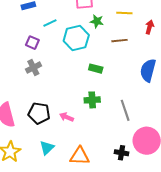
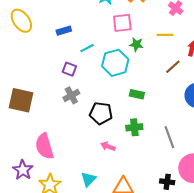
brown line: (120, 41) -> (173, 67), moved, turned -35
black pentagon: (39, 113) -> (101, 113), moved

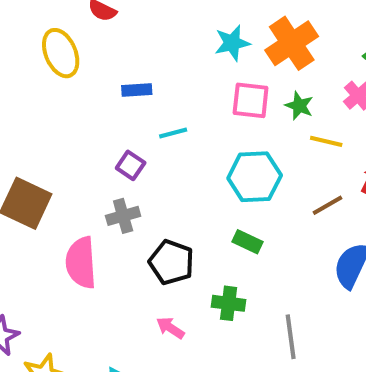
green star: (136, 44) -> (299, 106), moved
cyan hexagon: (115, 63) -> (255, 177), moved
pink semicircle: (44, 146) -> (81, 263), moved

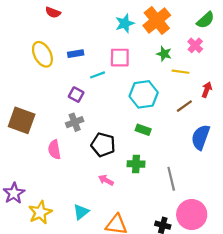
yellow ellipse: (61, 53) -> (42, 54), moved
pink square: (251, 100) -> (120, 58), moved
pink semicircle: (81, 263) -> (54, 150), size x0.7

